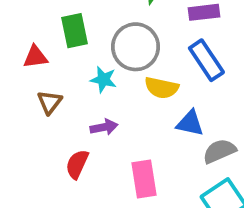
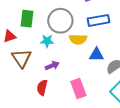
green rectangle: (74, 31) -> (27, 19), turned 30
blue rectangle: (206, 60) -> (98, 20), turned -55
brown triangle: (50, 102) -> (21, 58), size x1.5

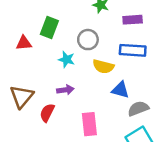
gray circle: (60, 21) -> (88, 40), size x0.7
brown triangle: (21, 58) -> (22, 96), moved

